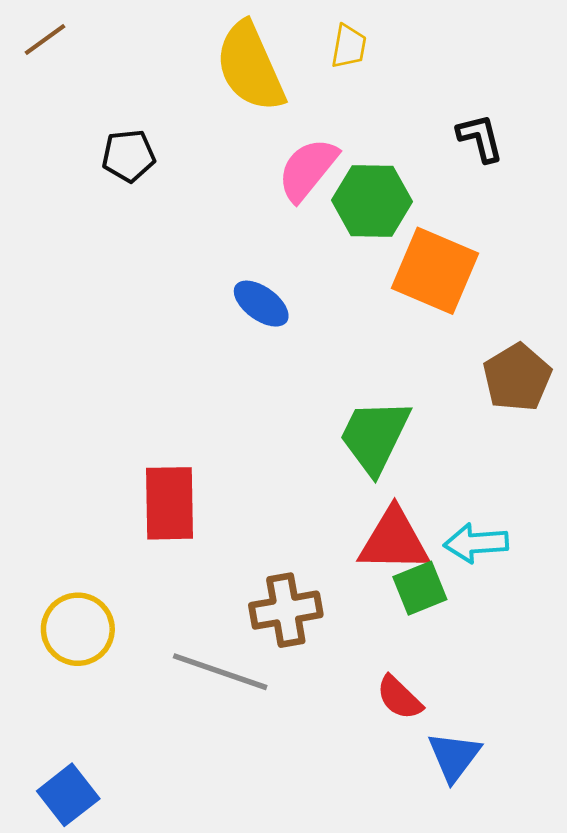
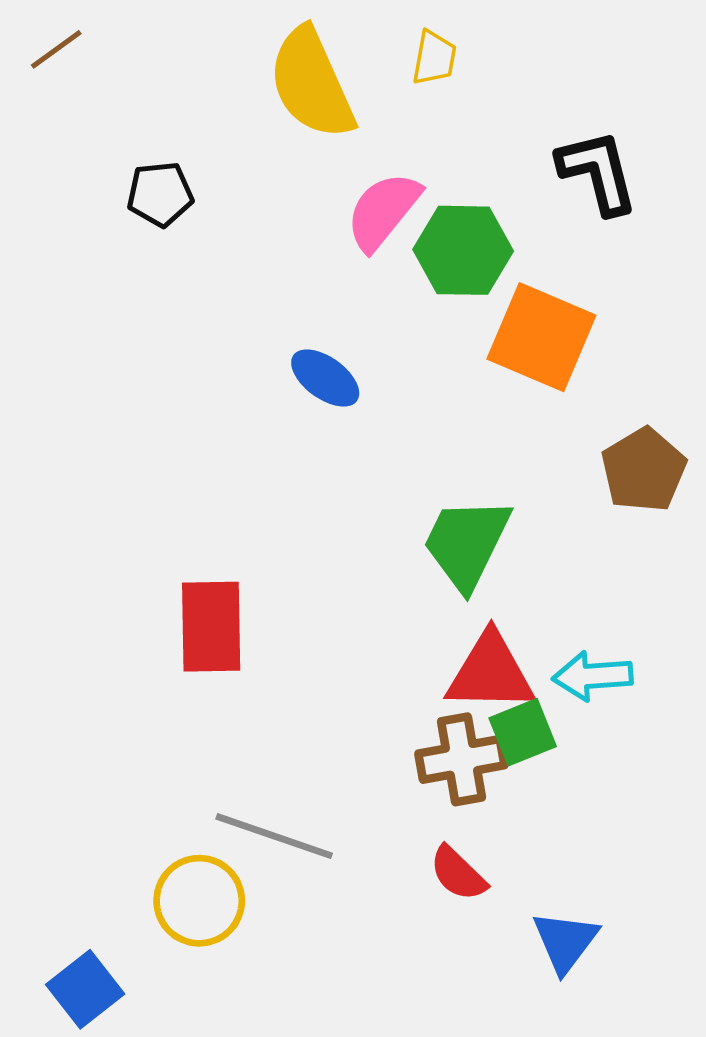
black L-shape: (480, 138) -> (598, 172), size x1.4
brown cross: (286, 610) -> (461, 759), moved
yellow circle: (78, 629) -> (199, 901), moved
red semicircle: (399, 698) -> (458, 873), moved

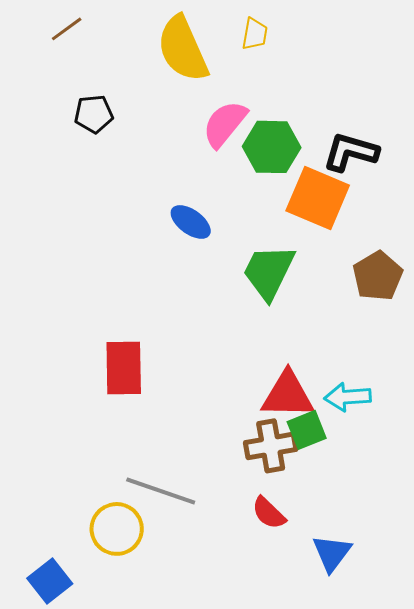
brown line: (56, 49) -> (67, 29), moved
black L-shape: (598, 172) -> (351, 152), moved, turned -60
green trapezoid: (467, 543) -> (269, 272), moved

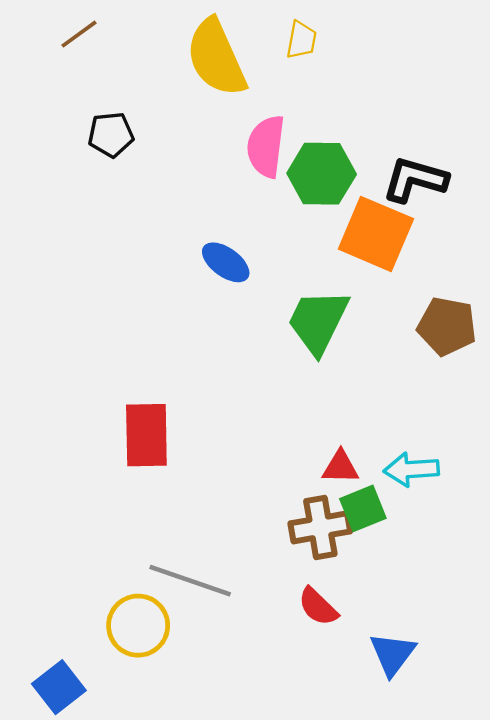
pink semicircle: (225, 124) -> (266, 146), turned -32
brown pentagon: (378, 276) -> (447, 326), turned -30
red triangle: (288, 395) -> (340, 467), size x0.6

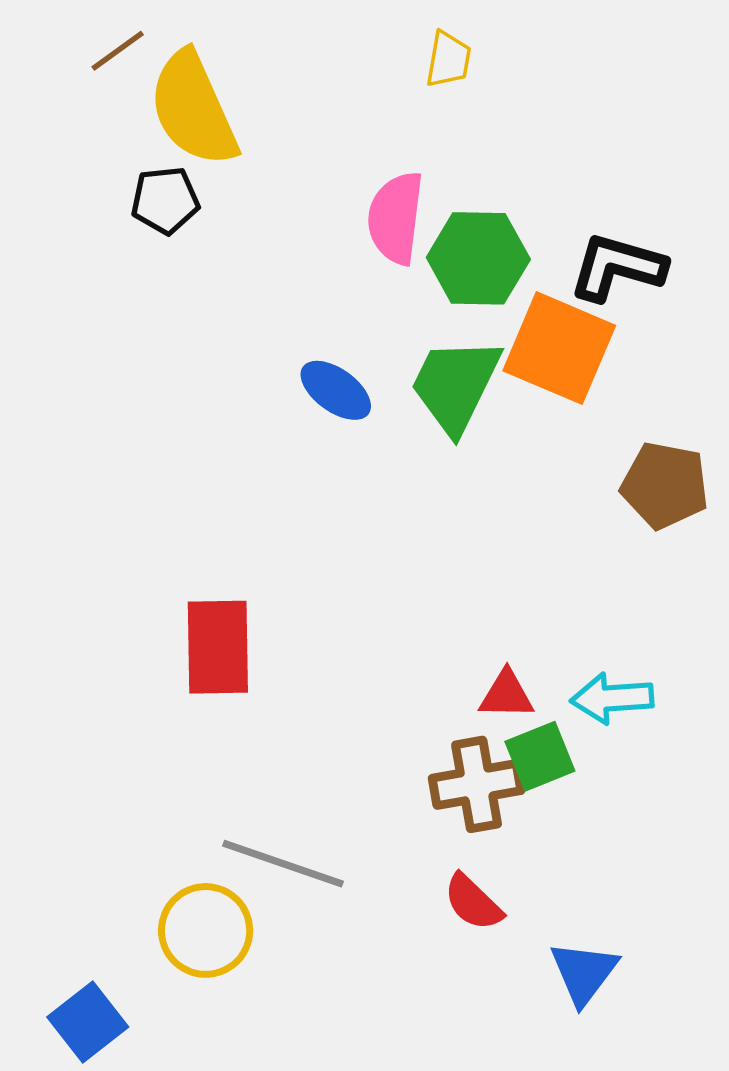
yellow semicircle: (216, 58) -> (193, 109), moved
green trapezoid: (318, 322) -> (455, 385), moved

